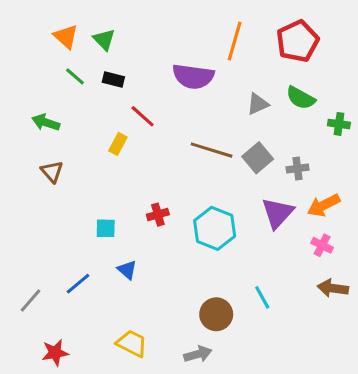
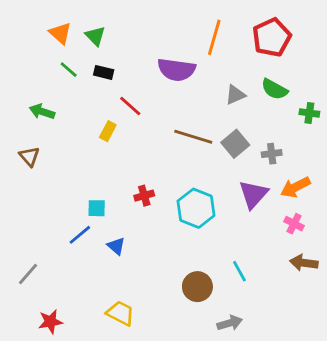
brown triangle: (52, 172) -> (29, 156), moved
blue line: (78, 284) -> (80, 235), moved
gray arrow: (198, 354) -> (230, 323), moved

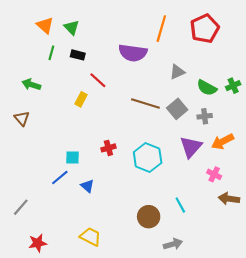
green line: (69, 70) -> (51, 53), turned 64
green semicircle: (274, 89) -> (207, 88), moved
green cross: (309, 113) -> (233, 86), turned -32
pink cross: (294, 224) -> (214, 174), moved

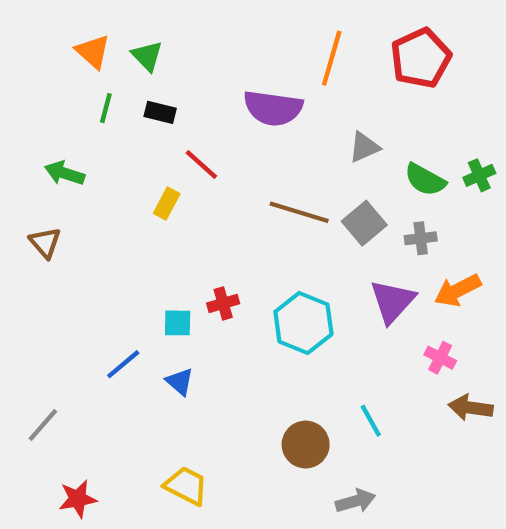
cyan square: (73, 157) -> (178, 323), moved

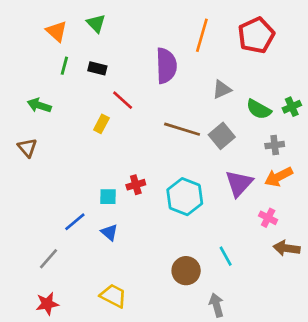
green triangle: (147, 56) -> (96, 23), moved
purple semicircle: (273, 108) -> (166, 66), turned -100
gray cross: (421, 238) -> (275, 145), moved
gray line: (43, 425) -> (49, 259), moved
gray arrow: (356, 501) -> (216, 305), turned -90

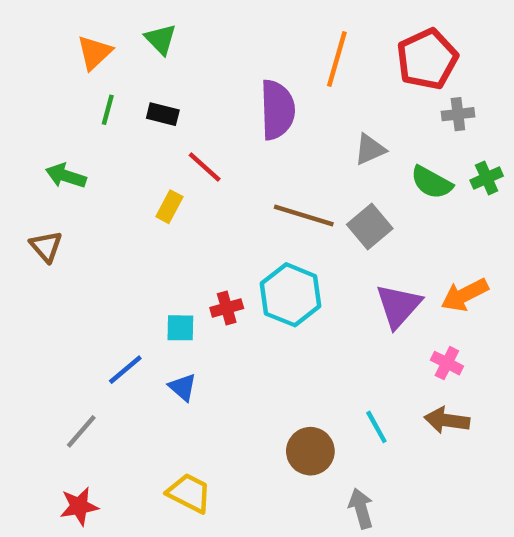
orange triangle: (56, 31) -> (94, 52), turned 35
gray cross: (275, 145) -> (458, 114), moved
cyan hexagon: (185, 197) -> (291, 295), moved
brown arrow: (287, 248) -> (447, 420), moved

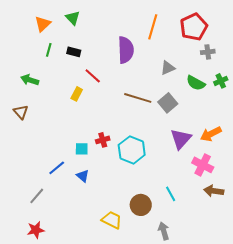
cyan hexagon: (291, 295) -> (132, 150), moved
pink cross: (447, 363) -> (203, 165), size x1.5
brown arrow: (447, 420) -> (214, 191), moved
yellow trapezoid: (189, 493) -> (112, 220), moved

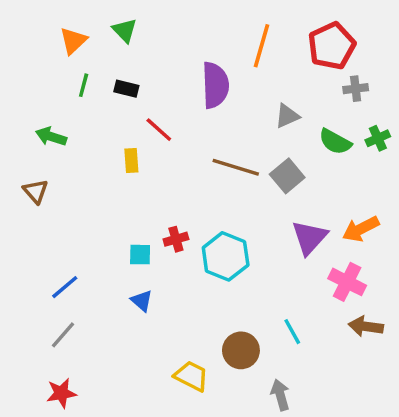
yellow rectangle: (77, 94) -> (131, 160), turned -32
blue line: (57, 168) -> (65, 287), moved

